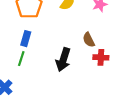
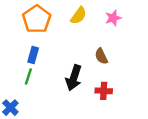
red cross: (101, 57) -> (104, 91), moved

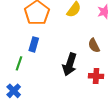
green line: (28, 77) -> (19, 63), moved

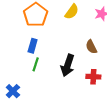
green line: (19, 63) -> (36, 64), moved

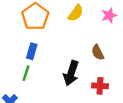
green line: (36, 64) -> (26, 73), moved

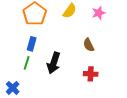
black arrow: (71, 73) -> (54, 63), moved

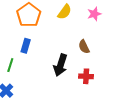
green line: (27, 63) -> (10, 65), moved
black arrow: (54, 63) -> (60, 65), moved

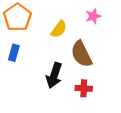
yellow semicircle: (65, 12) -> (59, 29), moved
brown semicircle: (84, 47) -> (81, 54), size x1.6

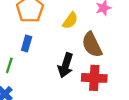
red cross: (84, 88) -> (94, 78), size x1.5

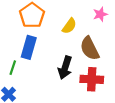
blue rectangle: (27, 44) -> (29, 47), size x1.5

